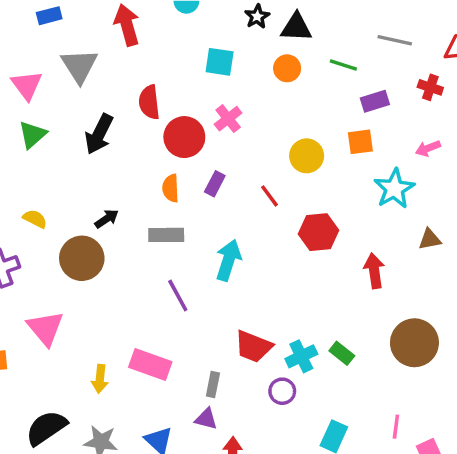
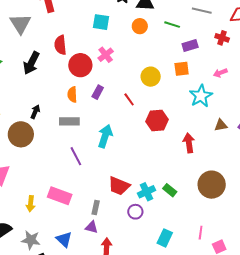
black arrow: (107, 219) -> (35, 112), turned -32

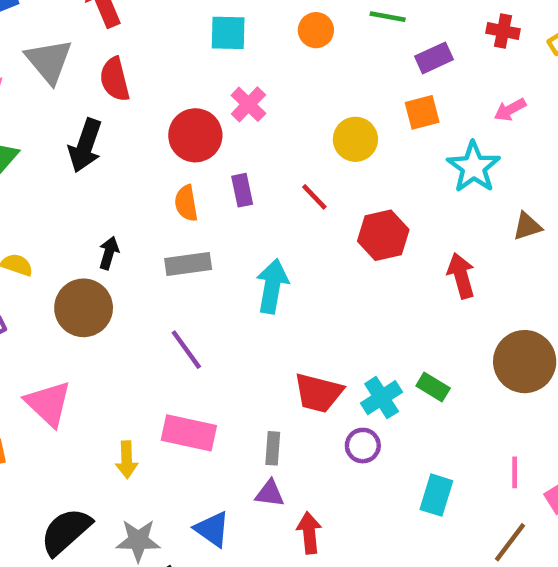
red semicircle: (60, 45) -> (115, 79), moved
purple rectangle: (98, 92) -> (242, 190), turned -32
purple line: (76, 156) -> (186, 350), moved

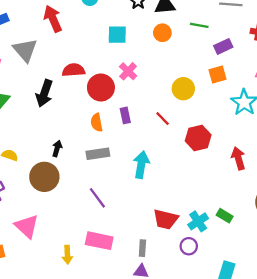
red semicircle: (115, 79) -> (74, 70), moved, turned 100

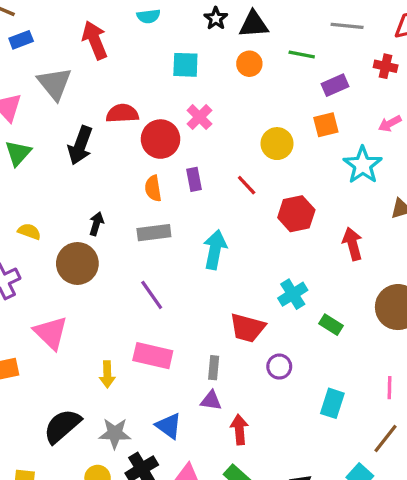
cyan cross: (198, 221) -> (293, 294), moved

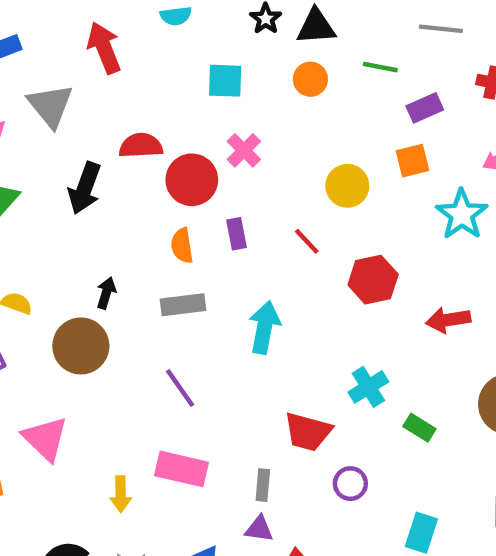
red arrow: (353, 244) -> (448, 320), turned -84

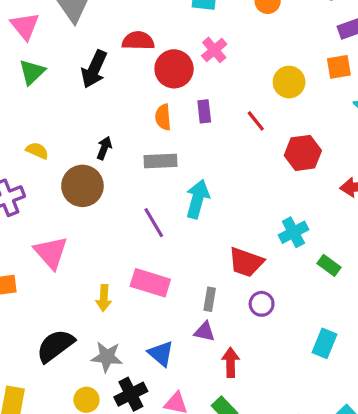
cyan arrow: (264, 327) -> (197, 199), moved
purple circle: (350, 484) -> (262, 304), moved

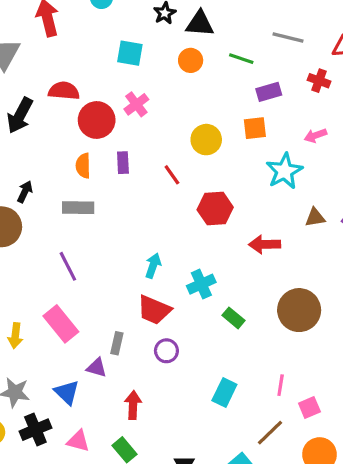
cyan arrow: (197, 199) -> (153, 266), moved, size x0.7
pink rectangle: (150, 283) -> (61, 324), turned 30
purple triangle: (205, 332) -> (97, 368), moved

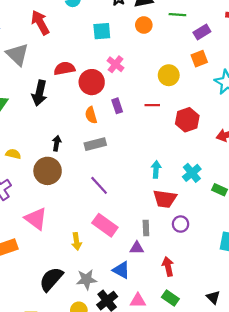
red line: (172, 175) -> (152, 105), turned -40

